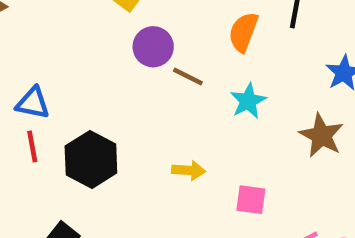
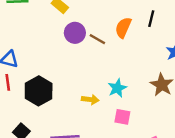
brown line: (188, 76) -> (97, 39), moved
cyan star: (248, 101) -> (117, 88), moved

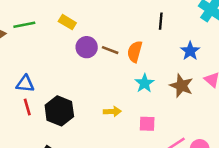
orange semicircle: (123, 28) -> (135, 52), moved
cyan star: (117, 88) -> (144, 83), moved

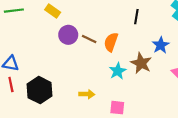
brown star: (181, 86) -> (141, 63), moved

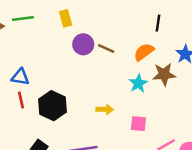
yellow rectangle: (53, 11) -> (66, 18), turned 40
orange semicircle: (111, 42) -> (144, 52), moved, turned 36
brown star: (141, 63) -> (164, 74), turned -30

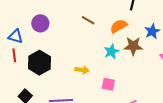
purple circle: (83, 44) -> (40, 23), moved

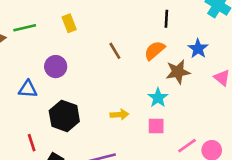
brown line: (88, 20) -> (115, 51), turned 40
cyan star: (111, 51) -> (158, 98), moved
red line: (14, 55) -> (32, 143), moved

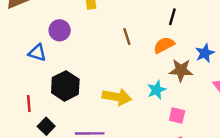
black line: (166, 19) -> (172, 17), moved
purple circle: (56, 67) -> (60, 30), moved
yellow arrow: (119, 115) -> (117, 97), size x1.6
pink square: (156, 126) -> (177, 116), moved

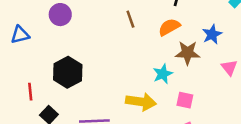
blue triangle: (37, 53) -> (20, 35), moved, turned -30
yellow arrow: (117, 97) -> (141, 102), moved

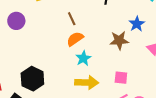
orange semicircle: (169, 27) -> (75, 39), moved
black hexagon: (68, 72) -> (32, 79), moved
cyan star: (163, 74) -> (83, 58), moved

